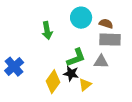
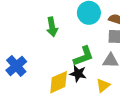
yellow diamond: (53, 82) -> (59, 82), turned 30
yellow triangle: (85, 85) -> (103, 85), moved

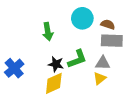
black star: (78, 74) -> (56, 64), moved
yellow triangle: (103, 85) -> (100, 78), moved

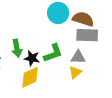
brown semicircle: (108, 24) -> (83, 19), size x1.5
green arrow: (48, 32) -> (17, 48), moved

